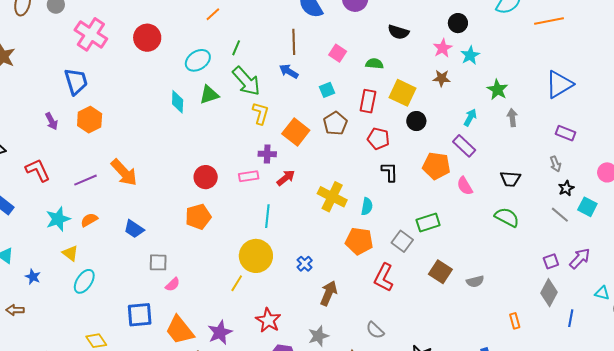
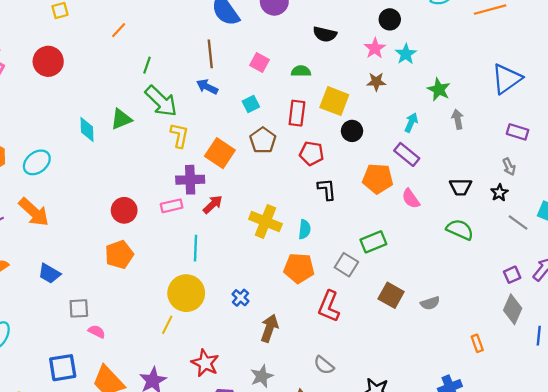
cyan ellipse: (198, 60) -> (37, 162), moved
purple cross: (267, 154) -> (190, 180), size x1.4
black star: (566, 188) -> (499, 193), moved
pink semicircle: (173, 285) -> (97, 332), turned -105

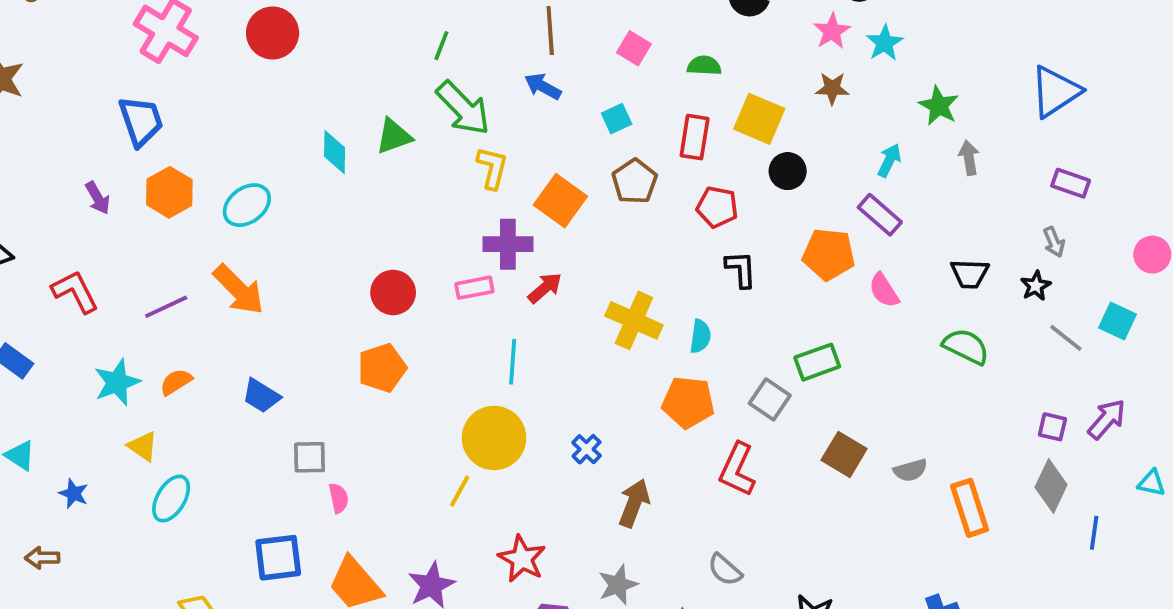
purple square: (512, 275) -> (1052, 427), turned 35
pink semicircle: (97, 332) -> (339, 498), turned 49
orange rectangle: (477, 343) -> (970, 508), moved, size x1.8

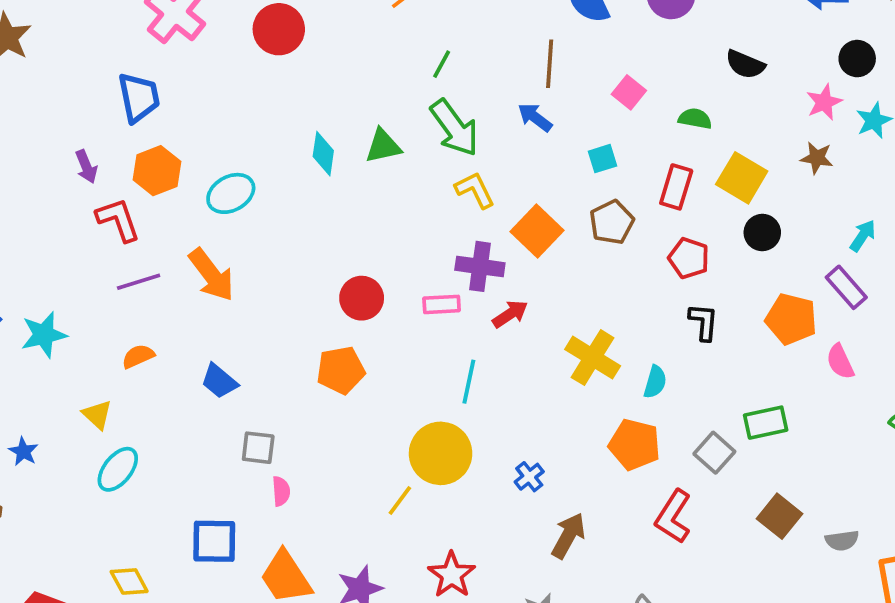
yellow L-shape: (492, 168) -> (475, 190), turned -48
red L-shape: (75, 292) -> (118, 220), moved
cyan star: (117, 382) -> (44, 335), moved

